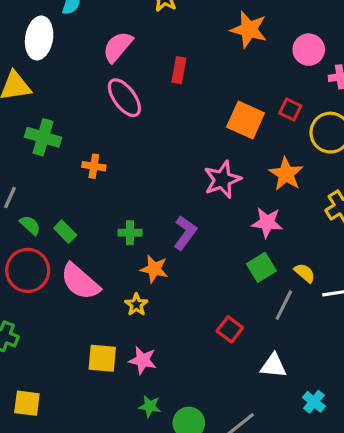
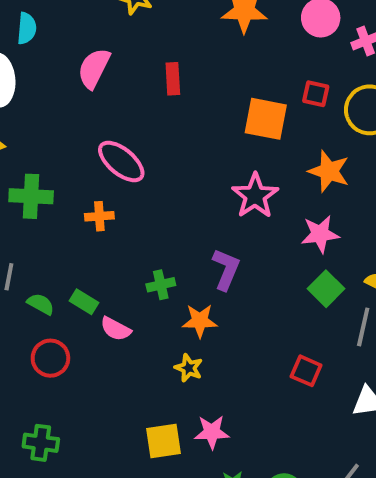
pink ellipse: (124, 98) -> (121, 161), moved
red circle: (28, 270) -> (50, 358), size x0.7
pink semicircle: (80, 282) -> (116, 329), moved, size x0.6

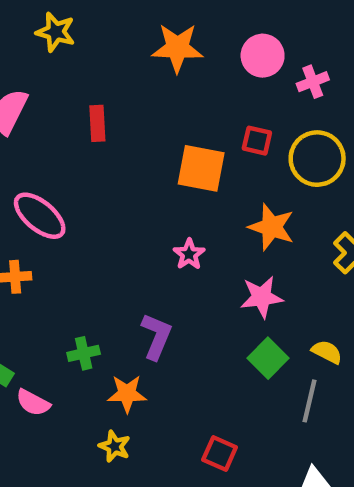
pink star: (255, 196) -> (189, 254), size x0.6
red square: (306, 371) -> (220, 454), moved

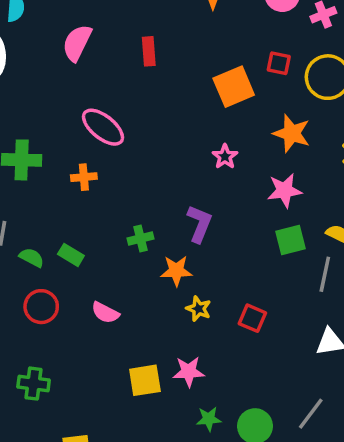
orange square: (201, 168) -> (234, 87), turned -33
green square: (268, 358) -> (290, 240), turned 32
pink semicircle: (33, 403) -> (105, 313), moved
yellow star: (115, 446) -> (199, 309), moved

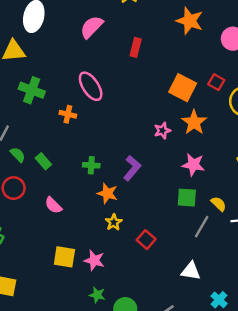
orange square: (234, 87) -> (183, 88), turned 32
orange star: (292, 133) -> (194, 122), moved

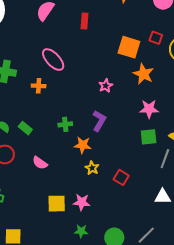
pink star: (162, 131) -> (106, 86), moved
green star: (97, 295) -> (81, 231), moved

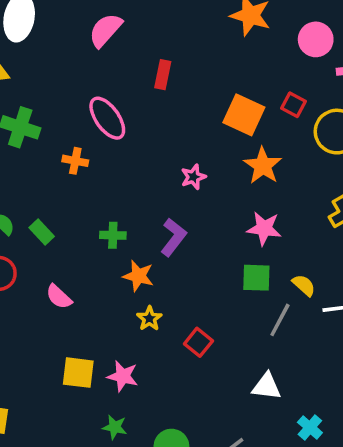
red rectangle: (84, 21) -> (163, 75), moved

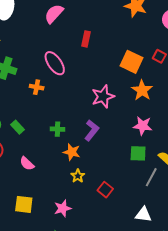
pink star: (193, 177) -> (103, 97), size x1.6
yellow square: (78, 373) -> (24, 204), moved
pink star: (123, 376) -> (63, 208), turned -30

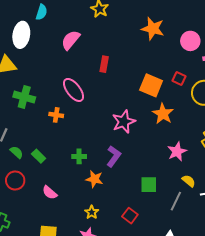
pink star: (143, 126) -> (177, 151), moved, turned -30
green square: (138, 153) -> (149, 185), moved
yellow star: (78, 176) -> (92, 212), moved

